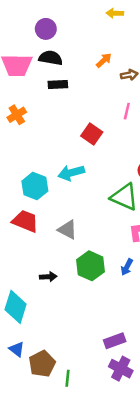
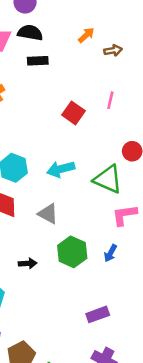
pink line: (127, 111) -> (110, 100), moved
cyan arrow: (71, 173) -> (61, 169), moved
purple rectangle: (115, 341) -> (98, 314), moved

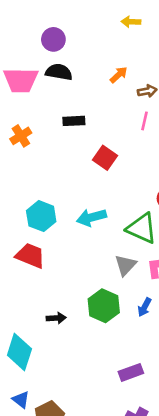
black rectangle: (38, 61) -> (74, 121), moved
pink line: (110, 100) -> (144, 121), moved
gray triangle: (48, 214) -> (125, 265), moved, turned 45

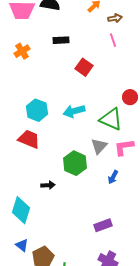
pink line: (144, 121) -> (113, 40), turned -32
green hexagon: (104, 306) -> (75, 163), moved

